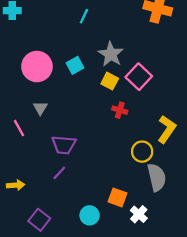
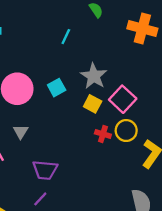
yellow circle: (142, 152) -> (126, 131), moved

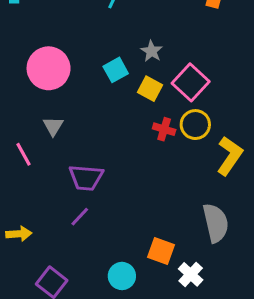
gray star: (94, 76) -> (152, 51), size x0.6
cyan square: (57, 88) -> (116, 70), moved

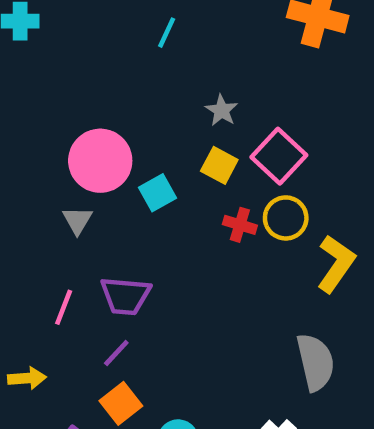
pink circle: (49, 68) -> (100, 161), moved
cyan square: (116, 70) -> (157, 193), moved
pink line: (24, 154) -> (64, 307), moved, turned 50
orange square: (161, 251) -> (121, 403), moved, turned 32

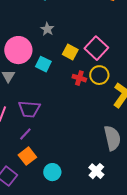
gray star: (222, 110) -> (47, 29), moved
cyan square: (157, 193) -> (43, 64), turned -35

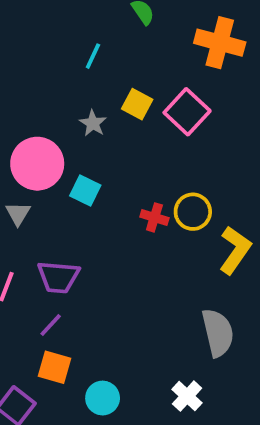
pink square: (96, 48) -> (187, 112), moved
yellow square: (70, 52) -> (137, 104), moved
orange square: (27, 156) -> (55, 367), turned -36

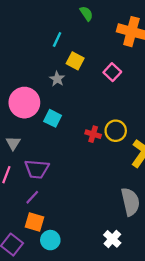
yellow square: (137, 104) -> (75, 61), moved
pink square: (187, 112) -> (112, 72), size x0.7
gray triangle: (18, 214) -> (13, 143), moved
cyan circle: (103, 398) -> (50, 240), moved

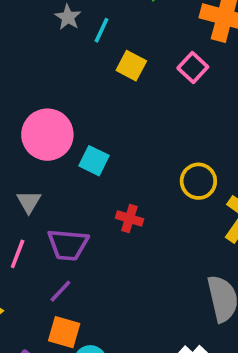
pink square: (112, 72) -> (193, 67), moved
gray star: (57, 79) -> (68, 17), moved
red cross: (93, 134) -> (129, 218), moved

